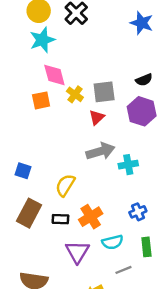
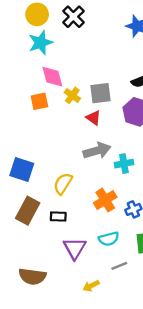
red triangle: (97, 117) -> (93, 118), turned -42
blue square: (23, 171) -> (22, 169), size x1.5
orange cross: (91, 217) -> (105, 200), moved

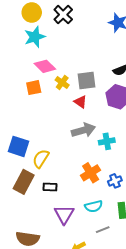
pink diamond: (52, 77) -> (45, 66), turned -30
yellow semicircle: (63, 184) -> (41, 159), moved

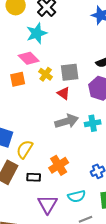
cyan star: (35, 37) -> (37, 33), moved
cyan cross: (107, 141) -> (93, 123), moved
orange cross: (91, 173) -> (59, 165), moved

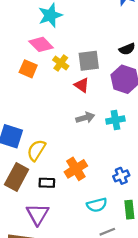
orange square: (18, 79) -> (28, 69), turned 35
gray arrow: (67, 121) -> (85, 118), size x0.7
purple triangle: (48, 204) -> (38, 214), moved

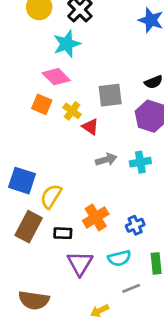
yellow cross: (61, 63) -> (72, 111), moved
red triangle: (82, 85) -> (90, 127), moved
blue cross: (121, 176) -> (135, 225), moved
purple triangle: (38, 214) -> (80, 263), moved

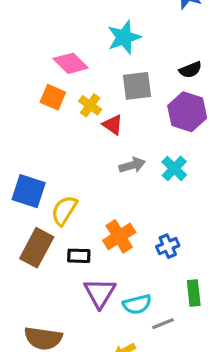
cyan star: (67, 44) -> (124, 37), moved
cyan cross: (140, 162) -> (174, 168), turned -36
cyan semicircle: (119, 258) -> (137, 304), moved

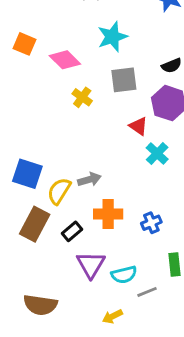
orange square: (53, 97) -> (25, 44), moved
red triangle: (113, 125) -> (138, 126), moved
gray arrow: (132, 165) -> (89, 179), moved
orange cross: (119, 236) -> (108, 214), turned 32
black rectangle: (79, 256) -> (72, 231), turned -42

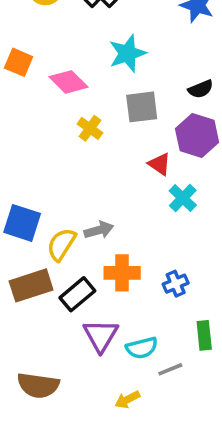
brown rectangle: (35, 224) -> (31, 285), turned 44
black rectangle: (72, 231) -> (77, 294), size x1.4

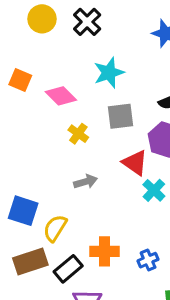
red triangle: (160, 164) -> (135, 163), size x1.4
gray arrow: (99, 230) -> (86, 182), moved

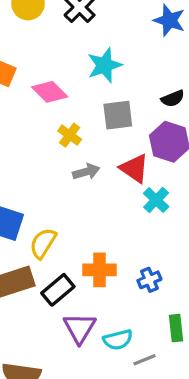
gray arrow: (86, 182) -> (86, 172), moved

